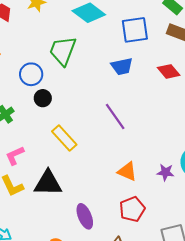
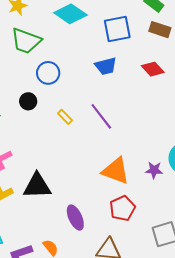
green trapezoid: (63, 51) -> (26, 41), moved, turned -88
blue circle: (31, 74) -> (48, 73), moved
yellow rectangle: (64, 138) -> (65, 117), moved, size x0.6
orange triangle: (127, 171) -> (116, 171), size x1.4

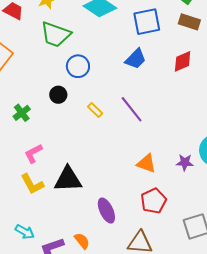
blue trapezoid: (106, 66) -> (136, 59), turned -30
red diamond: (153, 69) -> (183, 61), turned -70
orange triangle: (116, 171) -> (146, 164), size x0.7

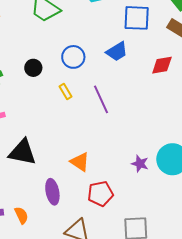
blue circle: (78, 66) -> (73, 57), moved
orange triangle: (146, 164) -> (80, 162), moved

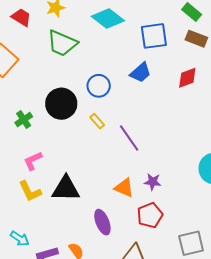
black circle: (33, 68) -> (61, 104), size x1.8
purple line: (101, 99) -> (129, 138), moved
purple star: (140, 164) -> (153, 182), moved

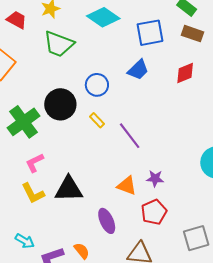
green cross: (24, 120) -> (24, 122), size x1.8

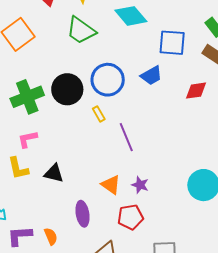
blue circle: (97, 85) -> (108, 80), size x1.4
black triangle: (69, 189) -> (54, 173), size x0.7

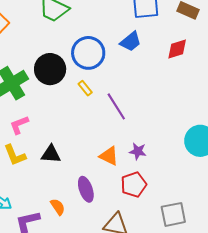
orange semicircle: (51, 236) -> (58, 207), moved

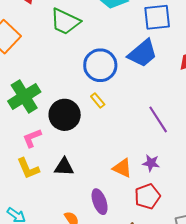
blue trapezoid: (131, 42) -> (143, 53), size x1.4
black circle: (50, 69) -> (65, 115), moved
purple line: (116, 106) -> (158, 119), moved

